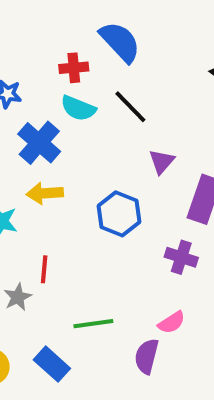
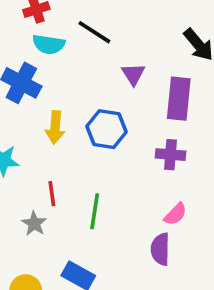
yellow arrow: (45, 193) -> (55, 127), moved, turned -68
green line: (93, 324) -> (95, 211), moved, turned -60

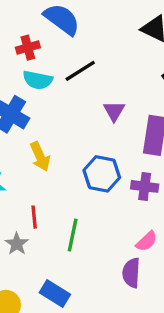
black line: (94, 32) -> (80, 71), turned -68
yellow arrow: (55, 127) -> (40, 156), turned -32
blue hexagon: (106, 129) -> (102, 174), moved

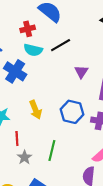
yellow arrow: (40, 156) -> (36, 110), moved
red line: (34, 217) -> (17, 139), moved
gray star: (17, 244) -> (24, 157), moved

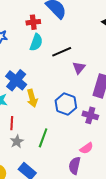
black line: (61, 45) -> (62, 52), moved
cyan semicircle: (33, 50) -> (36, 42), turned -90
blue cross: (15, 71) -> (16, 80), moved

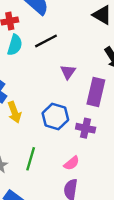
black line: (62, 52) -> (46, 41), moved
pink semicircle: (87, 148) -> (72, 163), moved

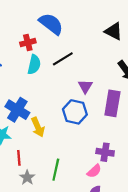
blue hexagon: (55, 117) -> (75, 112), moved
purple cross: (86, 128) -> (105, 152), moved

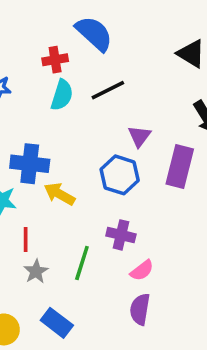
blue cross: (17, 110) -> (30, 164), turned -30
yellow arrow: (38, 127) -> (59, 194), turned 138
purple cross: (105, 152) -> (121, 235), moved

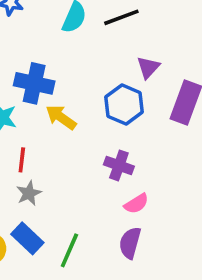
green line: (82, 263) -> (69, 250), moved
blue rectangle: (57, 323) -> (27, 238), moved

